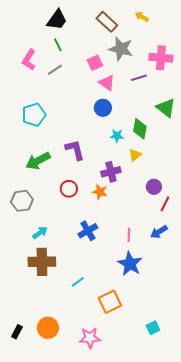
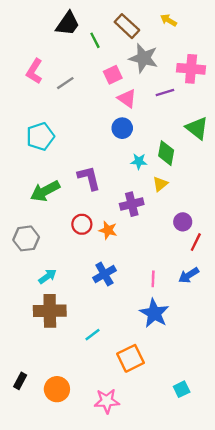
green line: (58, 45) -> (95, 40), moved
orange star: (100, 192) -> (108, 230), moved
black rectangle: (17, 332) -> (20, 381), moved

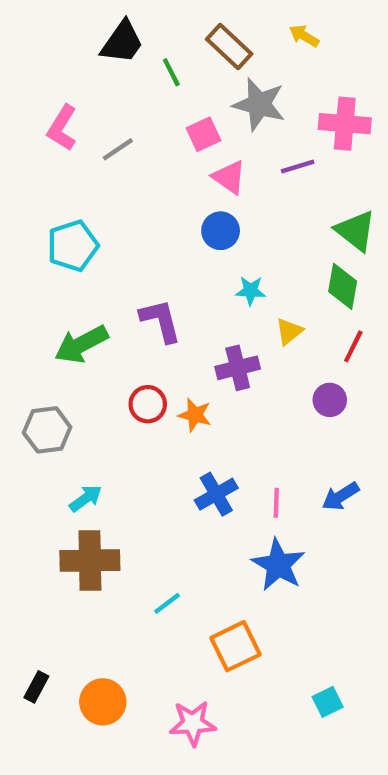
green diamond: (166, 153) -> (343, 286), moved
red line: (196, 242) -> (353, 346), moved
blue cross: (104, 274) -> (216, 494), moved

